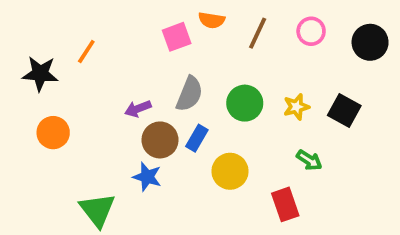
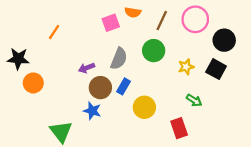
pink circle: (311, 31) -> (195, 19), size x1.5
black circle: (370, 42) -> (224, 40), moved
black star: (40, 74) -> (18, 59), moved
green circle: (245, 103) -> (154, 51), moved

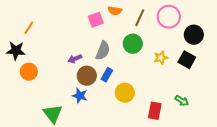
orange line: (54, 32) -> (29, 28), moved
green arrow: (194, 100) -> (182, 101), moved
red rectangle: (179, 128) -> (155, 111), turned 30

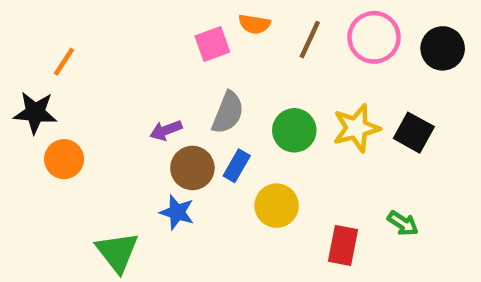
black circle: (194, 35) -> (443, 48), moved
green circle: (133, 44) -> (294, 130), moved
yellow star: (161, 58) -> (356, 128), size x1.5

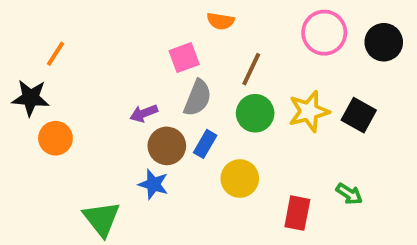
brown line: (310, 40) -> (251, 69), moved
pink square: (212, 44) -> (184, 58), moved

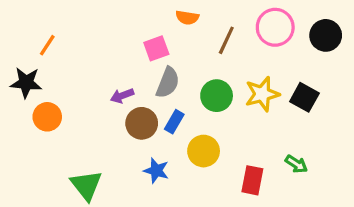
brown line: (251, 69) -> (226, 40), moved
blue star: (153, 184) -> (156, 171), moved

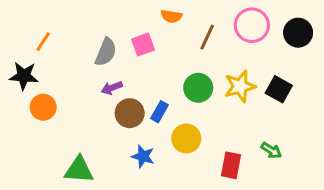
gray semicircle: (168, 83) -> (106, 52), moved
green triangle: (86, 185) -> (79, 170), turned -48

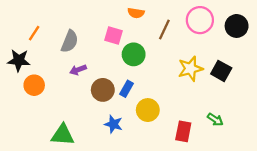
pink square: (143, 45) -> (113, 35), turned 36
gray semicircle: (106, 52) -> (70, 41), moved
purple arrow: (112, 88) -> (78, 70), moved
green circle: (198, 88) -> (134, 54), moved

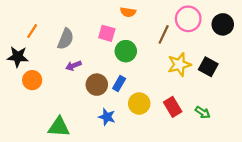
brown line: (164, 30) -> (164, 34), moved
red rectangle: (183, 131) -> (173, 107), moved, turned -42

